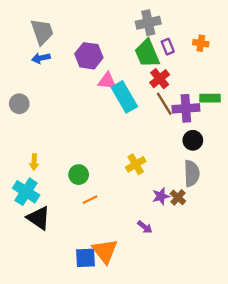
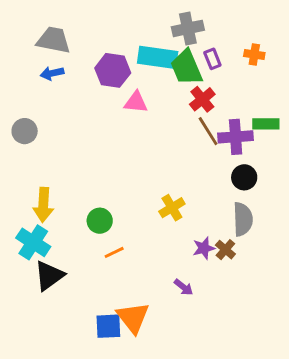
gray trapezoid: (42, 32) -> (53, 40), turned -60
cyan rectangle: (124, 97) -> (158, 57), moved, turned -52
yellow arrow: (34, 162) -> (43, 205), size x1.6
black triangle: (39, 218) -> (49, 276), turned 50

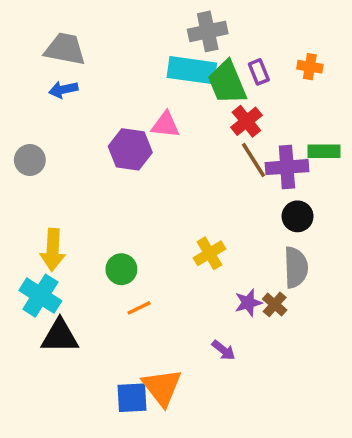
gray cross: (188, 28) -> (208, 31), moved
purple hexagon: (113, 70) -> (130, 149), moved
black triangle: (49, 276) -> (60, 336), turned 36

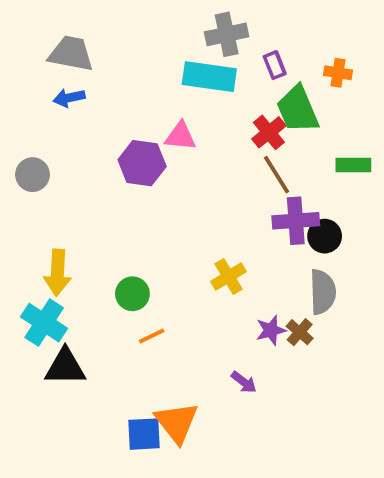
purple rectangle: (259, 72) -> (275, 65), moved
green trapezoid: (227, 83) -> (298, 109), moved
purple cross: (287, 167) -> (296, 221), moved

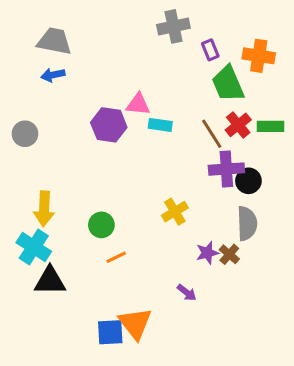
orange cross: (338, 73) -> (259, 56), size x1.5
cyan rectangle: (209, 77) -> (160, 125), moved, size x0.6
red cross: (269, 132) -> (238, 125), moved

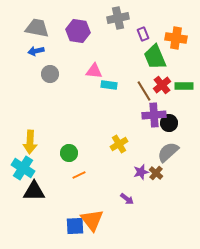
purple hexagon: (109, 125) -> (78, 31), moved
gray circle: (25, 134) -> (50, 74), moved
gray semicircle: (247, 223) -> (168, 152), turned -130

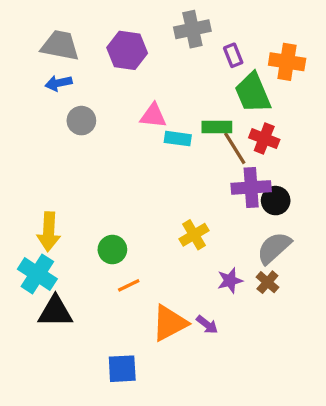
red cross: (162, 85) -> (264, 139), turned -30
green rectangle: (184, 86) -> (217, 127), moved
brown cross: (156, 173) -> (267, 282), moved
orange triangle: (92, 220) -> (170, 323), moved, turned 40

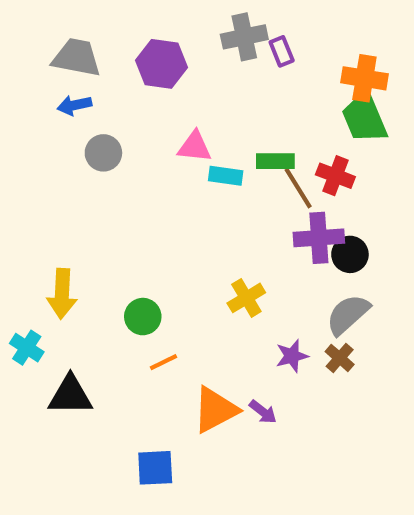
purple rectangle: (233, 55) -> (282, 51), moved
green trapezoid: (253, 93) -> (364, 118), moved
cyan cross: (37, 274) -> (27, 348), moved, size x0.7

